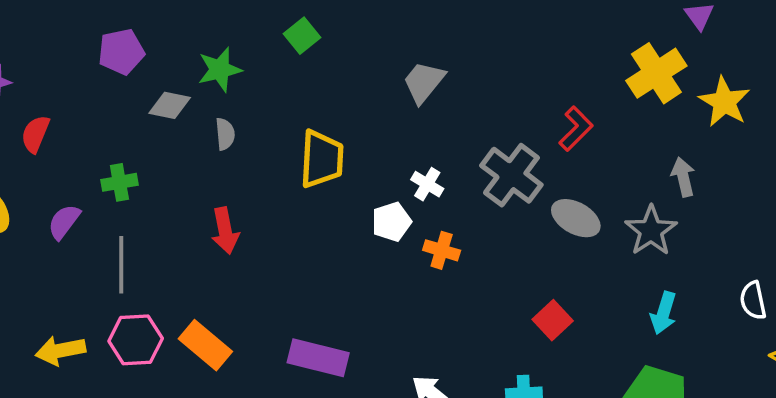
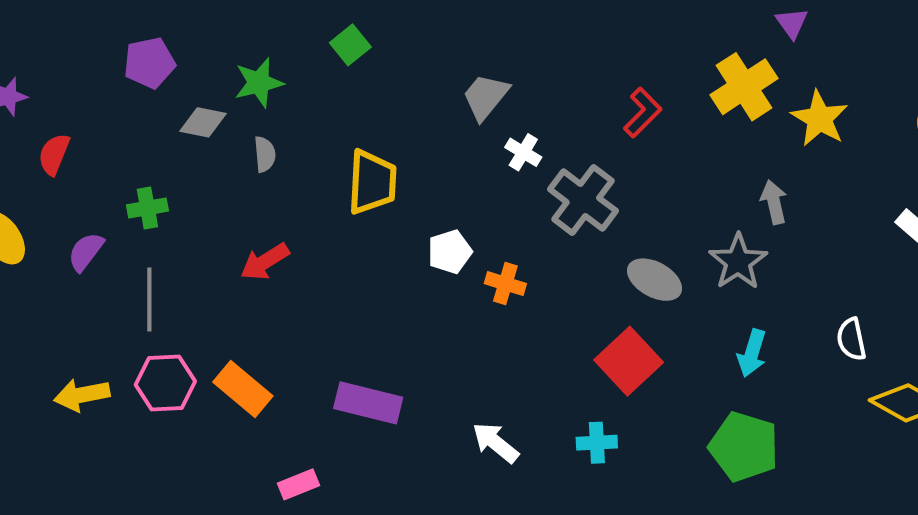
red L-shape: (576, 129) -> (643, 113), moved
white cross: (427, 184) -> (523, 152), moved
gray ellipse: (576, 218) -> (655, 280), moved
red arrow: (225, 231) -> (265, 262), turned 69
red square: (553, 320) -> (629, 361), size x1.5

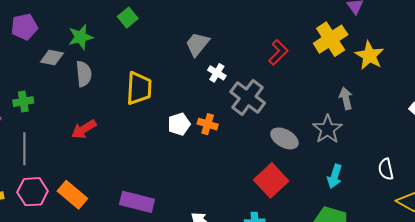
gray semicircle: (265, 154) -> (84, 74), size x1.4
orange cross: (505, 284) -> (208, 124), moved

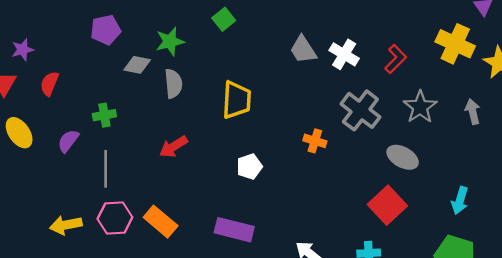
yellow cross: (331, 39) -> (455, 44), turned -32
gray trapezoid: (197, 44) -> (303, 50), turned -72
white cross: (217, 73) -> (344, 54), moved, size x1.4
white pentagon: (179, 124) -> (249, 167), moved
gray star: (327, 129) -> (420, 107), moved

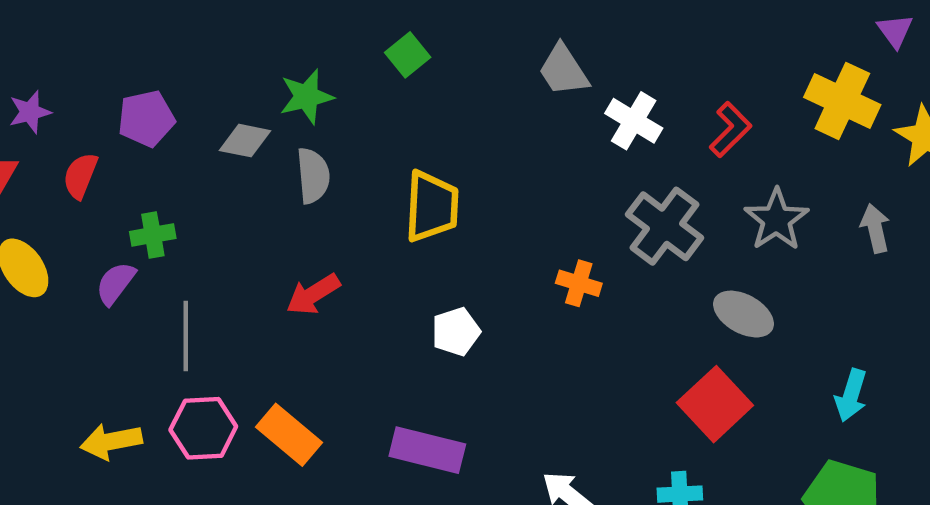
purple pentagon: (106, 30) -> (146, 119), moved
gray trapezoid: (303, 50) -> (563, 70), moved
green cross: (104, 115) -> (153, 235), moved

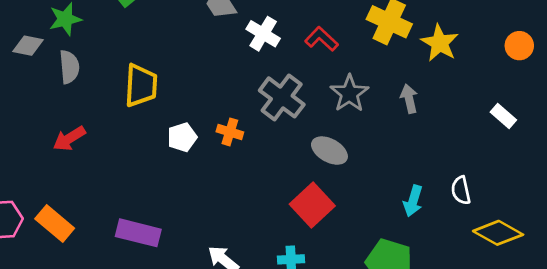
red L-shape: (730, 130) -> (321, 39), turned -92
white pentagon: (456, 332) -> (182, 137), moved
cyan arrow: (851, 395) -> (413, 201), moved

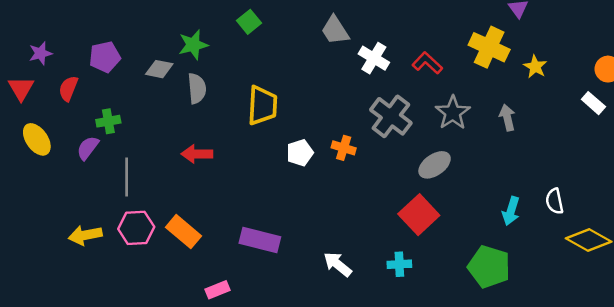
yellow star: (440, 43) -> (535, 67), size x0.7
white rectangle: (503, 116) -> (593, 103), moved
red arrow: (69, 139) -> (197, 154), turned 32
gray ellipse: (329, 151) -> (435, 165), turned -64

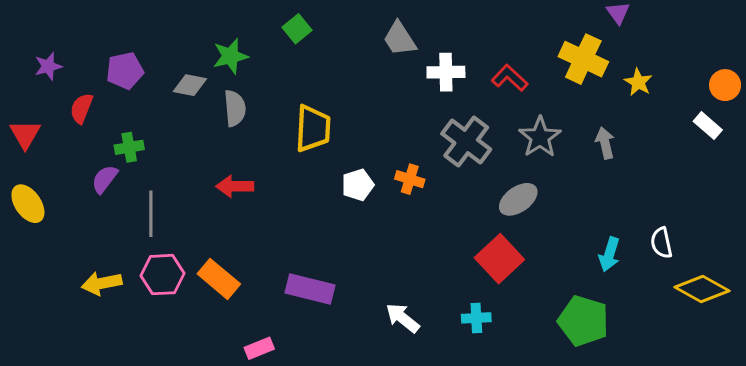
white cross: (374, 58) -> (446, 72), turned -32
red triangle: (21, 88) -> (25, 134), moved
yellow ellipse: (37, 139) -> (28, 204), moved

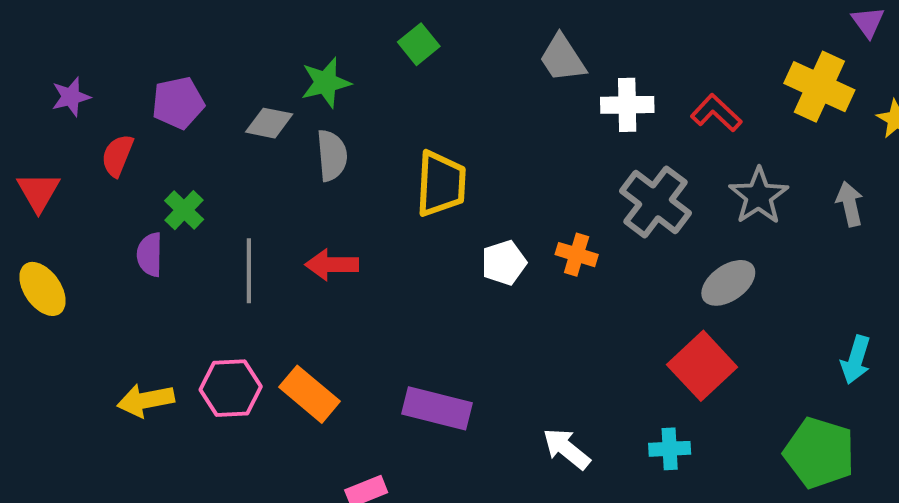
green cross: (129, 147) -> (184, 210), turned -36
purple semicircle: (105, 179) -> (150, 255), turned -36
gray line: (151, 214) -> (249, 271), moved

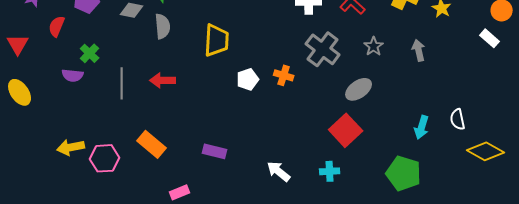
gray star: (759, 196) -> (374, 46), size x0.7
purple semicircle: (150, 255) -> (73, 75), turned -85
pink hexagon: (231, 388) -> (105, 158), moved
purple rectangle: (437, 408) -> (215, 151), size x0.7

